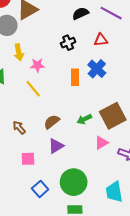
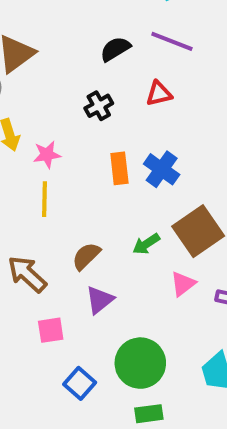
blue cross: (97, 69) -> (162, 169), moved
yellow line: (33, 89) -> (44, 199), turned 48
brown arrow: (19, 128) -> (27, 274), size x1.5

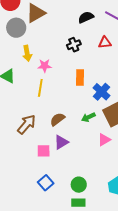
blue cross: (162, 169) -> (102, 92), moved
brown arrow: (27, 274) -> (27, 124), turned 80
pink square: (51, 330) -> (44, 151), moved
green circle: (140, 363) -> (79, 185), moved, size x0.6

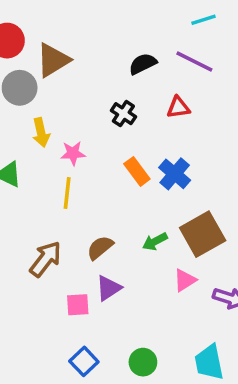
black cross: (74, 45) -> (123, 114), turned -32
orange rectangle: (80, 77) -> (137, 171), turned -35
blue cross: (102, 92) -> (175, 174), moved

